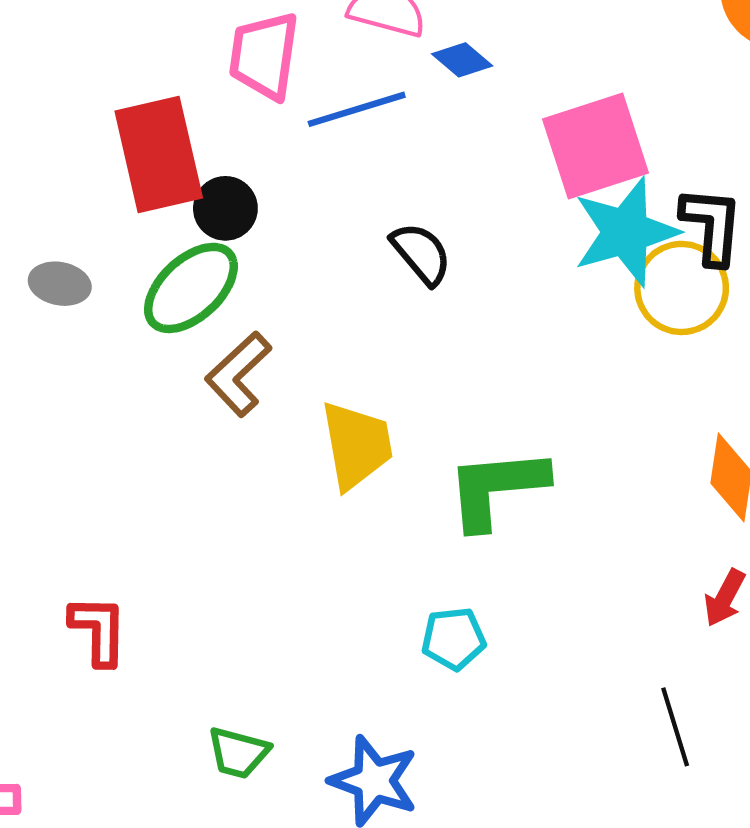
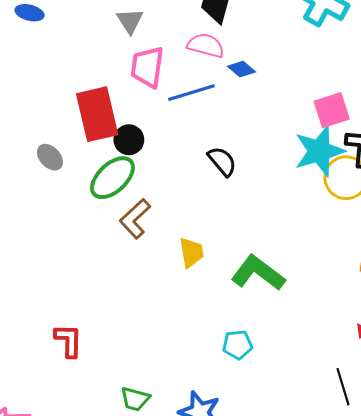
pink square: (596, 146) -> (332, 110), moved, size x0.7
gray ellipse: (60, 284) -> (50, 157), moved, turned 36
yellow trapezoid: (357, 445) -> (191, 252), size x0.7
green L-shape: (497, 488) -> (258, 273), turned 42

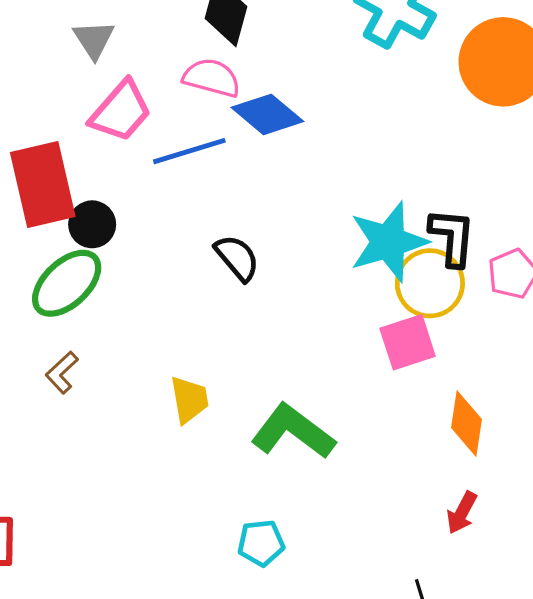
pink trapezoid: (147, 67) -> (121, 111), turned -147
blue diamond: (242, 69) -> (267, 114), size x1.6
pink square: (332, 110) -> (408, 342), moved
brown L-shape: (135, 219) -> (62, 373), moved, size x0.7

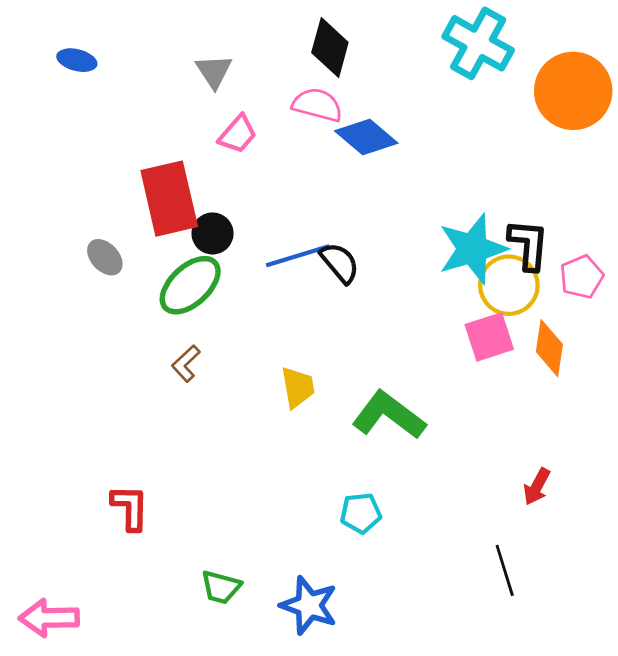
pink trapezoid: (121, 111) -> (238, 134), size x0.7
blue line: (189, 151) -> (298, 256), moved
orange diamond: (467, 424) -> (549, 348), moved

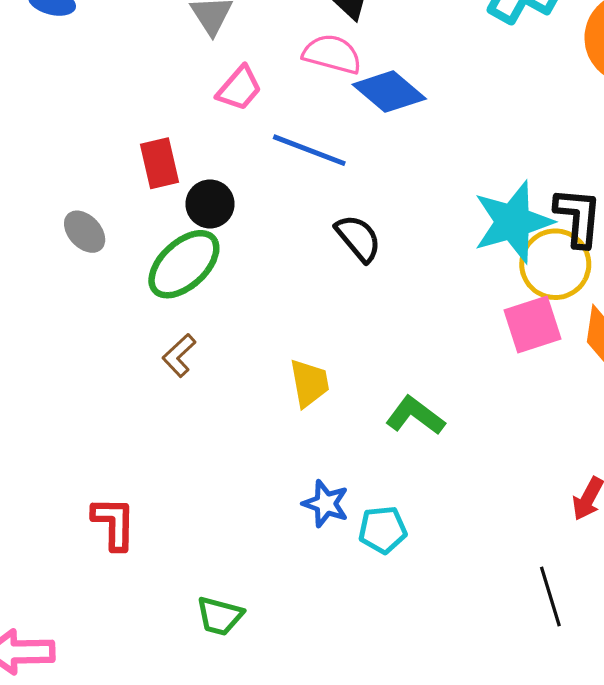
red rectangle: (169, 199) -> (160, 163), size x0.6
blue line: (298, 256) -> (309, 150), moved, turned 38
green L-shape: (389, 415) -> (415, 416), size x0.7
blue star: (309, 605) -> (326, 504), moved, size x0.7

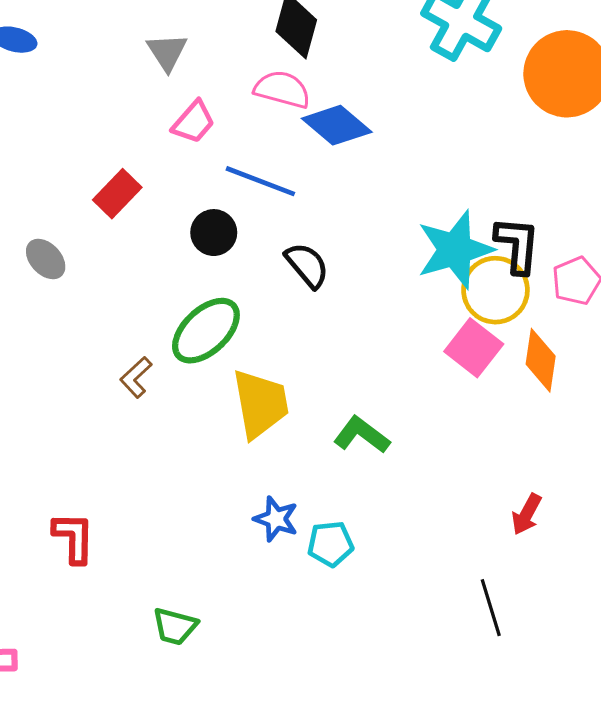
red rectangle: (160, 163) -> (117, 194), turned 57
black circle: (210, 204) -> (214, 233), moved
green ellipse: (184, 264) -> (206, 331), moved
pink square: (532, 324) -> (474, 348), turned -34
yellow trapezoid: (309, 383) -> (260, 404), size x1.5

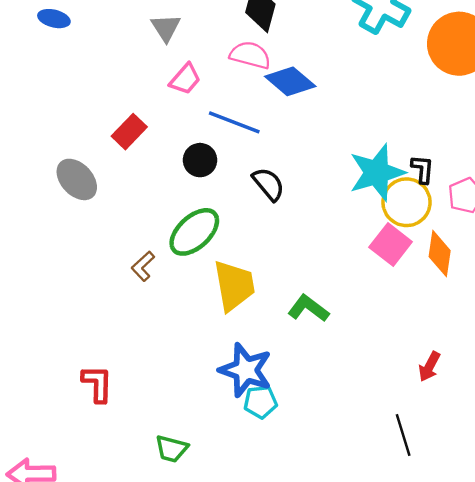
black L-shape: (517, 245) -> (423, 169), size x0.7
gray ellipse: (46, 259) -> (77, 179), size x1.4
blue star: (276, 519) -> (246, 370), size x1.6
cyan pentagon: (330, 544) -> (260, 402), moved

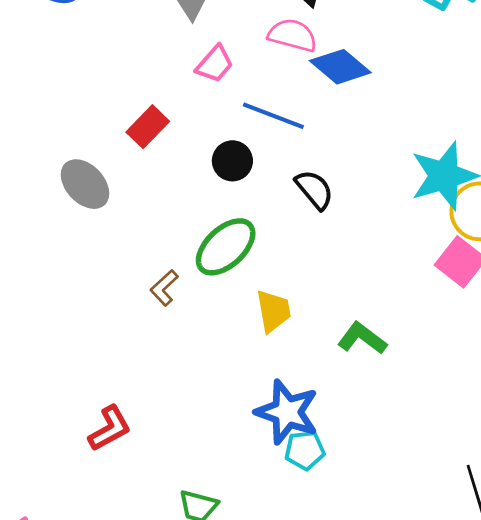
yellow trapezoid: (234, 286) -> (273, 311), size x0.7
red L-shape: (97, 384) -> (110, 428), turned 60

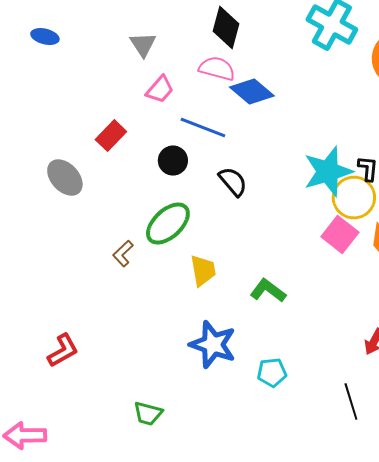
red L-shape: (110, 428) -> (63, 351), moved
cyan pentagon: (305, 450) -> (272, 373), moved

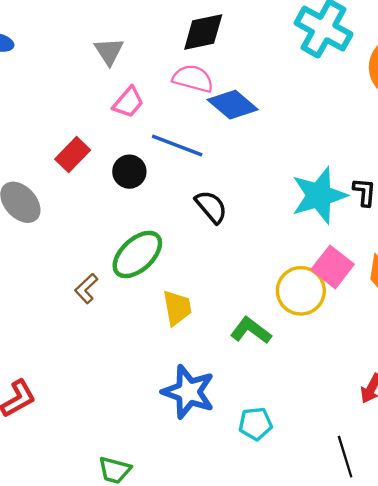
black diamond: (226, 28) -> (203, 32), turned 63
black circle: (173, 161) -> (129, 172), moved
yellow circle: (354, 198) -> (301, 291), moved

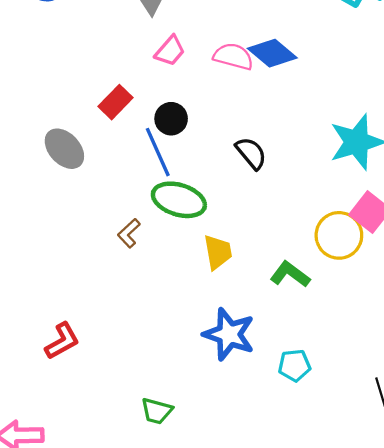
pink semicircle: (193, 79) -> (233, 56), moved
blue line: (177, 145) -> (158, 152), moved, turned 45
green ellipse: (137, 254) -> (179, 200), turned 60

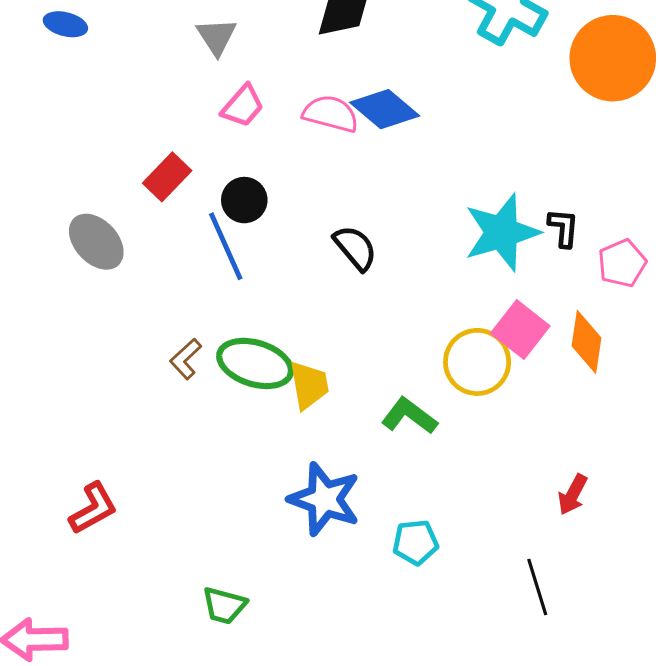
green ellipse: (179, 200) -> (255, 363), moved

